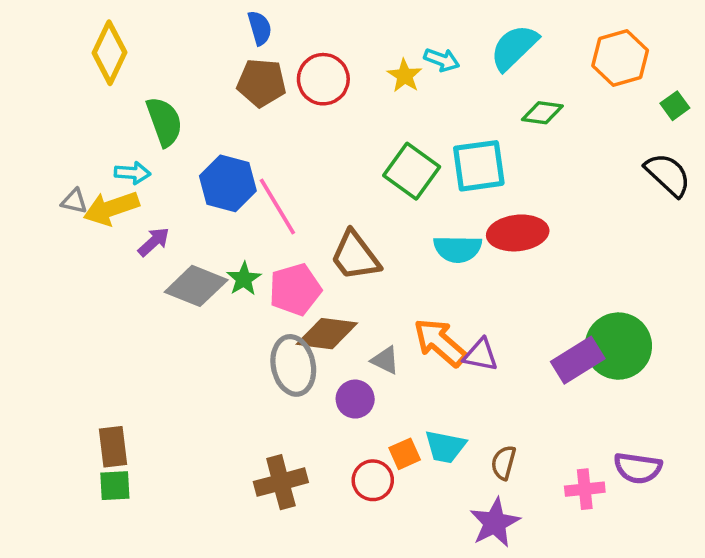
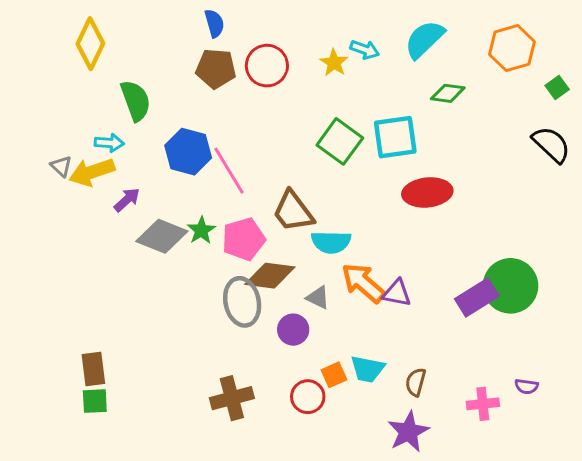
gray triangle: (74, 201) -> (61, 166), turned 30
cyan semicircle: (458, 249) -> (331, 242), moved
purple semicircle: (638, 468) -> (527, 386), size x0.6

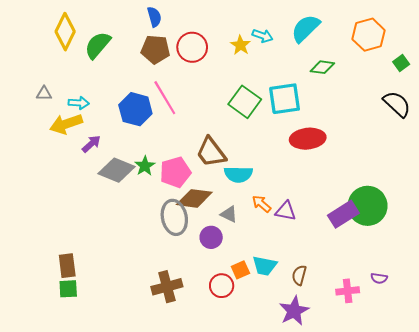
green semicircle: (136, 101) -> (98, 45), moved, turned -120
gray triangle: (61, 166) -> (44, 93), moved, turned -42
pink line: (229, 171) -> (165, 98), moved
orange arrow: (363, 283) -> (261, 204), size x0.6

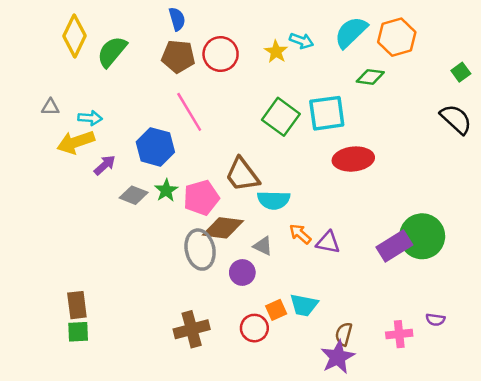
orange hexagon: (369, 35) -> (397, 37), moved
blue hexagon: (135, 109) -> (155, 147), moved
gray diamond: (117, 170) -> (134, 195), size x0.7
brown semicircle: (299, 275) -> (344, 334), moved

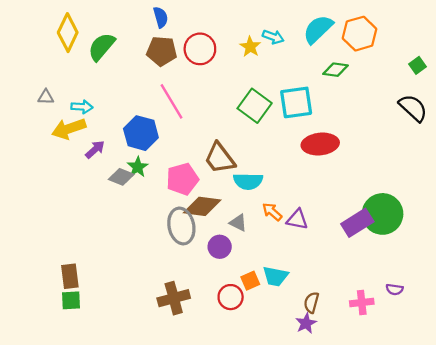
green star: (166, 190) -> (138, 167), moved
purple star: (338, 357) -> (306, 323), size x0.7

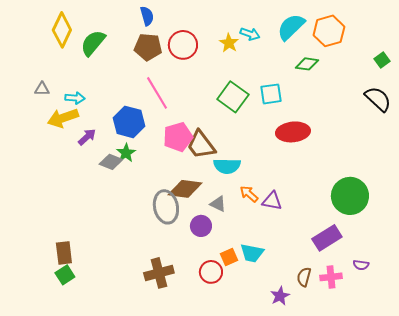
cyan square: (296, 102) -> (271, 94), size x0.7
pink pentagon: (182, 179) -> (178, 137), moved
purple rectangle: (357, 223) -> (327, 238), moved
green square: (71, 300) -> (65, 275), turned -30
brown semicircle: (311, 303) -> (304, 277), moved

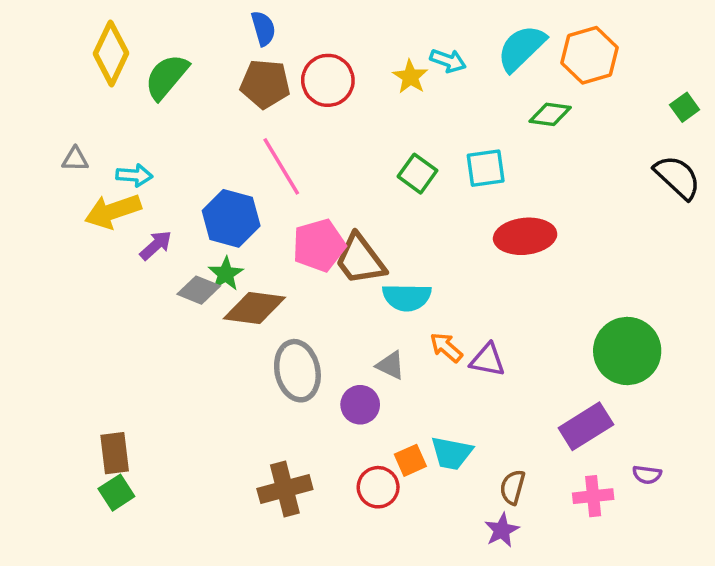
green square: (233, 97) -> (418, 174), size x0.7
brown diamond: (185, 189) -> (254, 308), moved
brown semicircle: (304, 277) -> (512, 487), moved

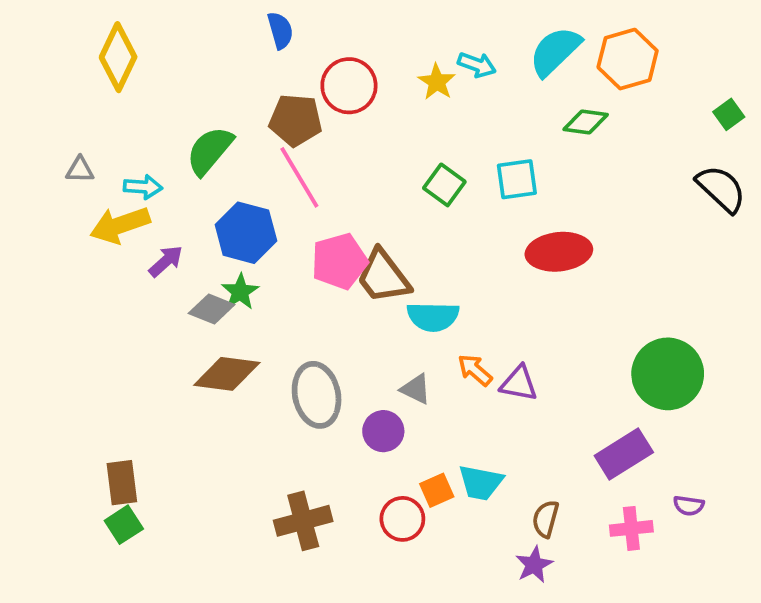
green semicircle: (167, 77) -> (210, 151), moved
brown pentagon: (265, 84) -> (296, 120), moved
brown diamond: (254, 308) -> (227, 374), moved

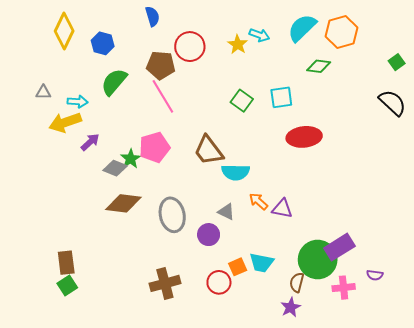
blue hexagon: (246, 233) -> (103, 43), moved, size x0.7
pink pentagon: (339, 261) -> (155, 147), moved
green circle: (668, 374) -> (318, 260), moved

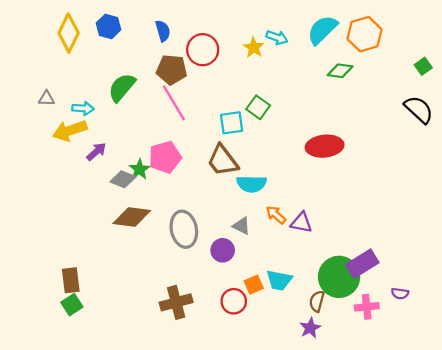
blue semicircle: (152, 16) -> (163, 31), moved
blue hexagon: (103, 43) -> (108, 26), moved
cyan square: (281, 97) -> (232, 123), moved

